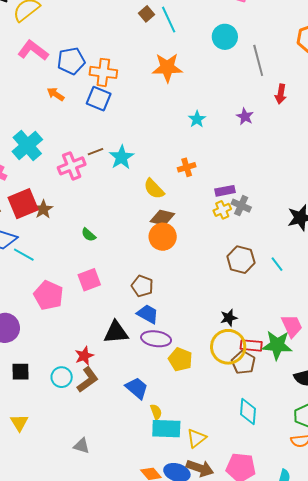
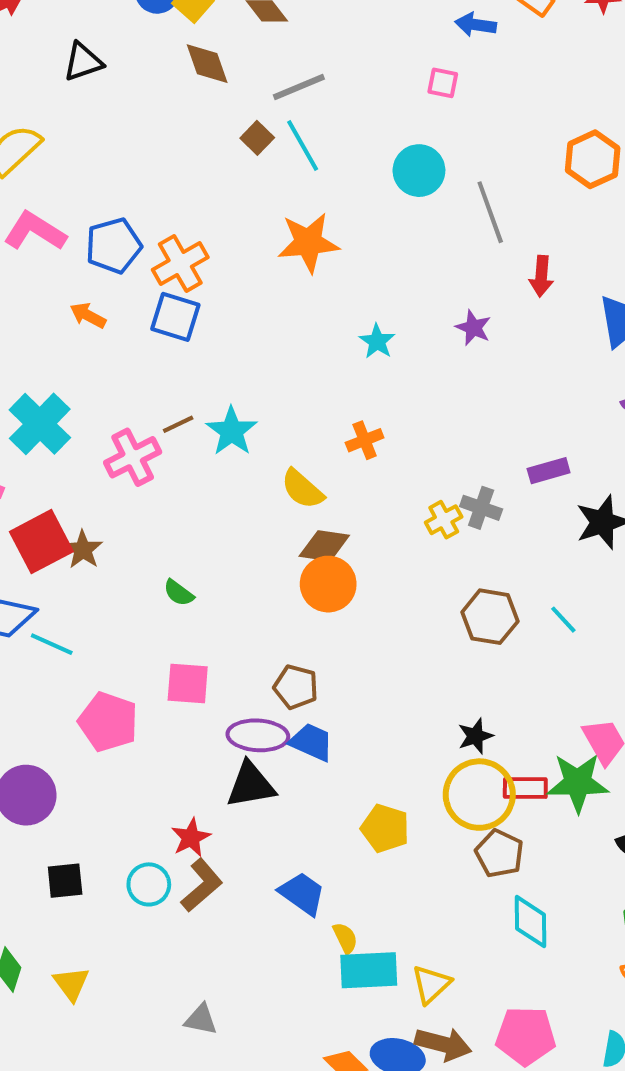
orange cross: (103, 72) -> (180, 263), turned -32
purple rectangle: (225, 191) -> (549, 471), moved
pink square: (89, 280) -> (188, 683), turned 30
purple ellipse: (156, 339) -> (258, 735), moved
brown pentagon: (243, 363) -> (499, 854), moved

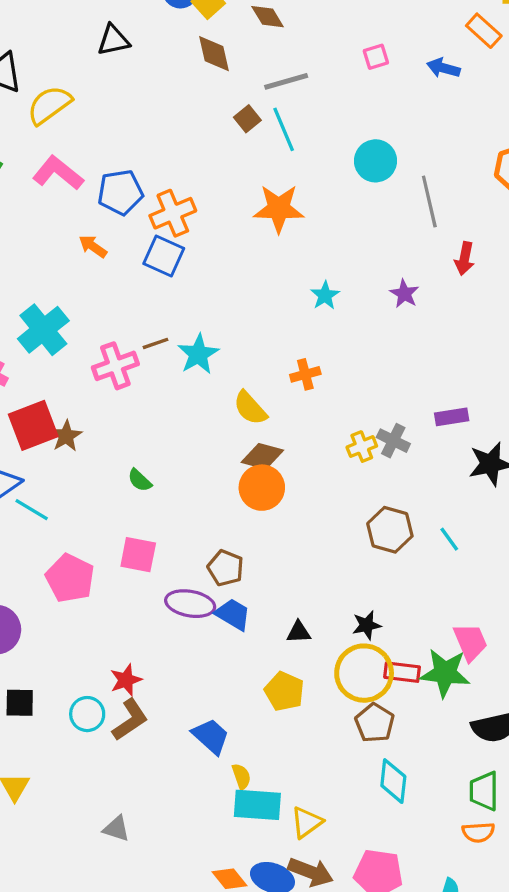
blue arrow: (476, 25) -> (443, 68), moved
pink square: (443, 83) -> (376, 57), moved, turned -35
black triangle: (251, 785) -> (299, 632), moved, size x0.6

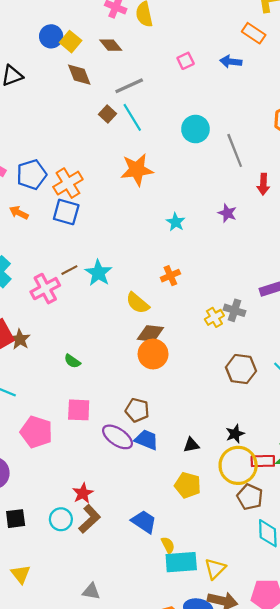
purple ellipse: (190, 604) -> (117, 437), turned 32

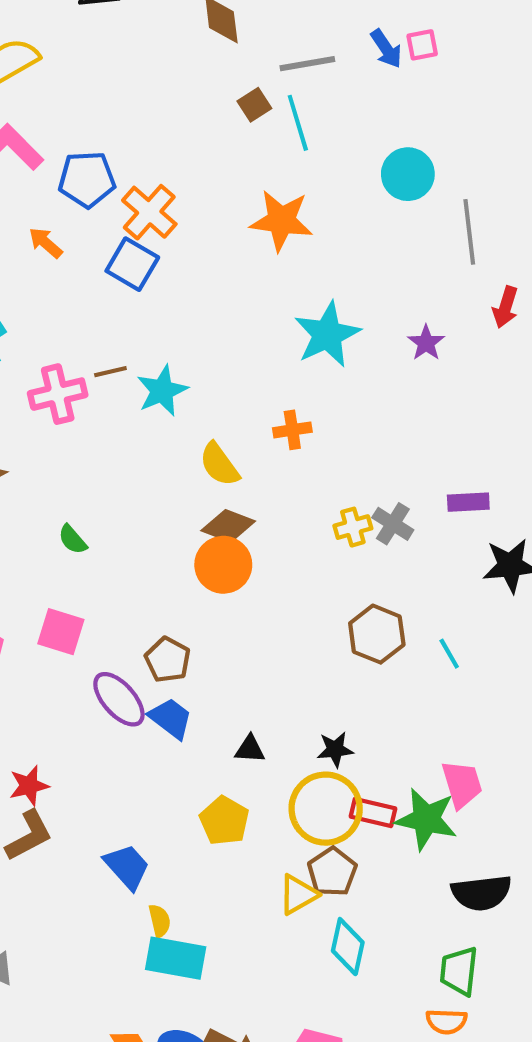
blue arrow: (231, 62) -> (386, 49), moved, turned -145
orange cross: (68, 183) -> (149, 212), turned -32
cyan star: (176, 222) -> (327, 335), size x1.8
yellow triangle: (215, 569) -> (298, 895), moved

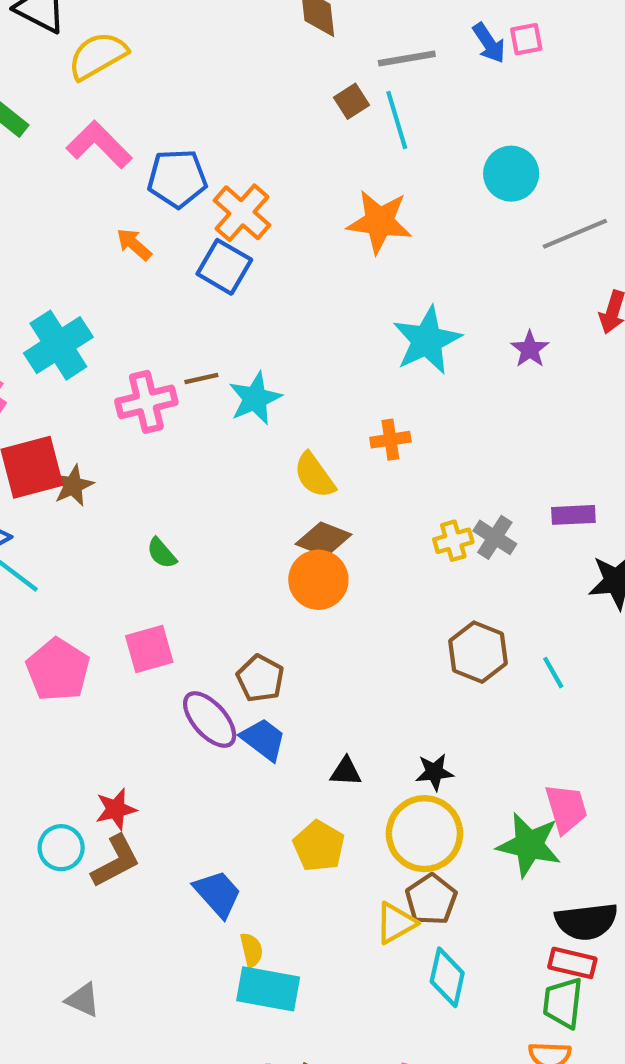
gray line: (469, 232) -> (575, 234), turned 74
pink square: (61, 632) -> (149, 649), turned -33
red rectangle: (373, 812) -> (572, 963), moved

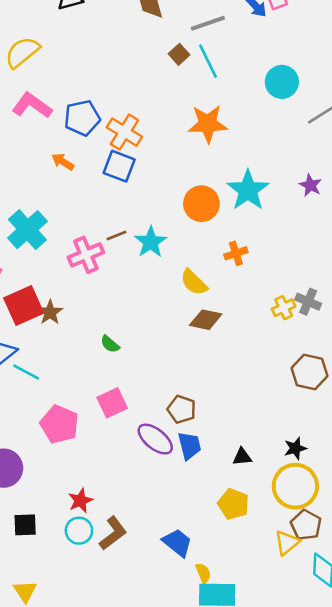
orange circle: (318, 580) -> (201, 204), moved
blue trapezoid: (263, 739) -> (189, 446), turned 48
red star: (116, 809) -> (80, 501), moved

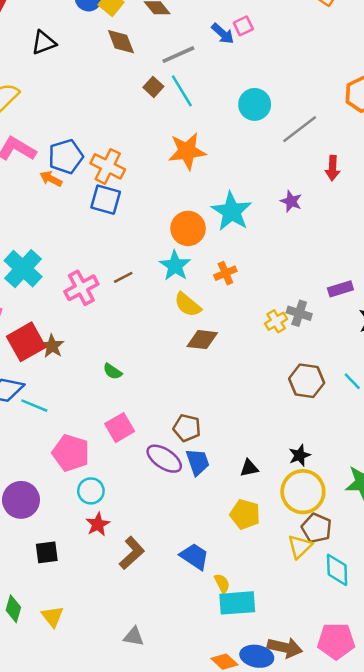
orange arrow: (63, 162) -> (51, 179), moved
brown line: (116, 235) -> (123, 277), moved
cyan star: (151, 242) -> (175, 266), moved
cyan circle: (79, 531) -> (91, 491), moved

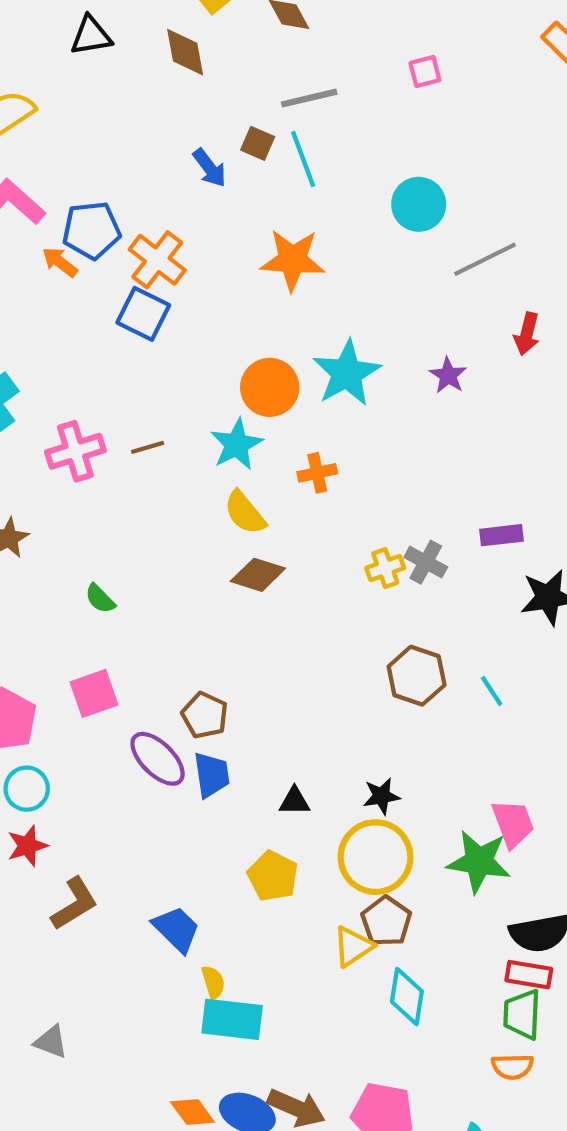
blue arrow: (223, 34) -> (210, 168), moved
brown diamond: (121, 42) -> (185, 52), moved
brown square: (153, 87) -> (258, 143), turned -30

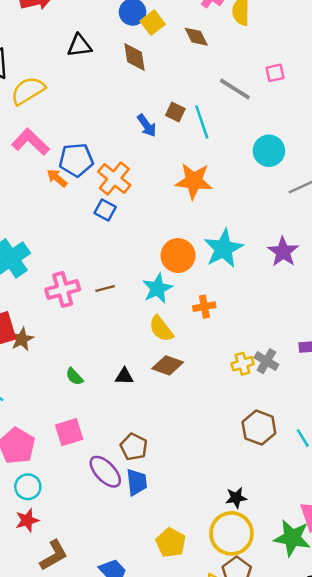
gray line: (309, 98) -> (235, 89), moved, turned 44
blue square: (143, 314) -> (105, 210), size x0.7
purple star: (448, 375) -> (283, 252), size x1.4
black triangle: (294, 801) -> (124, 376), moved

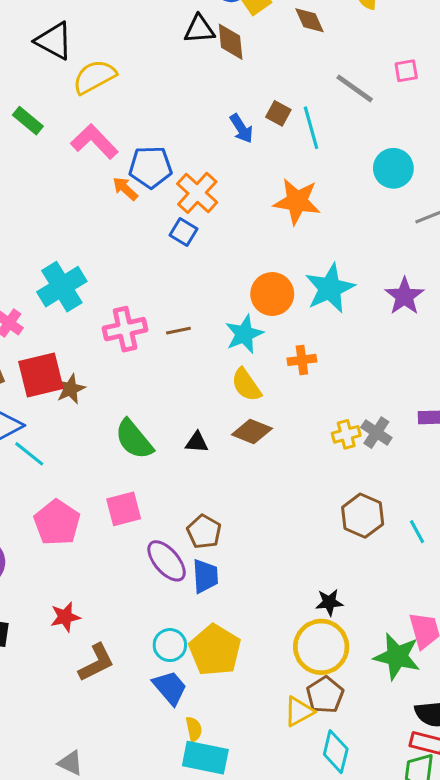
black triangle: (80, 46) -> (199, 29), moved
green semicircle: (74, 377) -> (134, 439), size x1.8
cyan circle: (28, 487) -> (170, 645), moved
yellow pentagon: (171, 543) -> (215, 650), moved, size x1.4

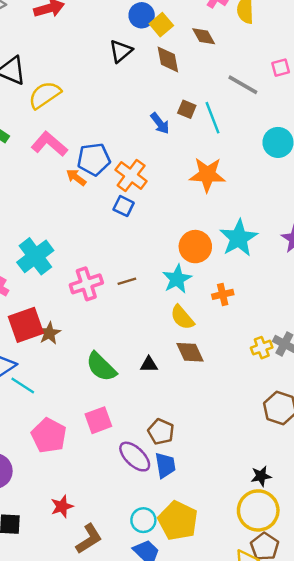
black triangle: (199, 29) -> (121, 51), turned -30
brown diamond: (231, 42) -> (168, 59), moved
brown diamond: (252, 431) -> (190, 352), turned 48

